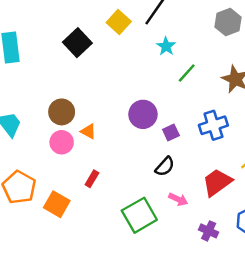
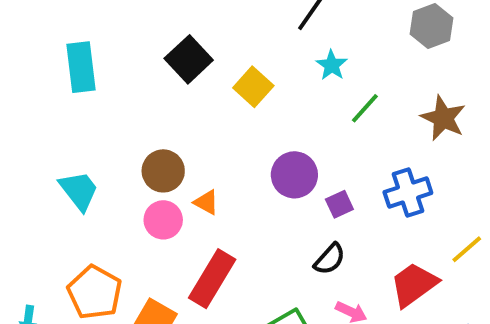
yellow square: (119, 22) -> (253, 87), moved
red rectangle: (92, 179) -> (212, 279), size x2.0

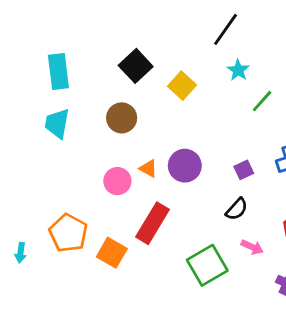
brown circle: (163, 171) -> (122, 118), moved
purple circle: (294, 175) -> (185, 166), moved
cyan trapezoid: (79, 191) -> (57, 124), moved, turned -132

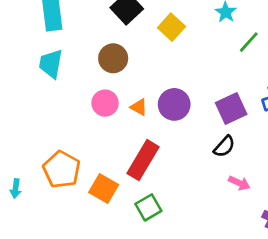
purple square: (244, 170) -> (231, 108), size x1.6
pink circle: (117, 181) -> (105, 103), moved
green square: (207, 265) -> (148, 207), moved, size x0.7

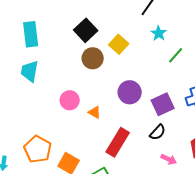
brown circle: (113, 58) -> (93, 58), moved
purple circle: (174, 104) -> (130, 92), moved
orange triangle: (139, 107) -> (95, 112), moved
red rectangle: (143, 160) -> (118, 142), moved

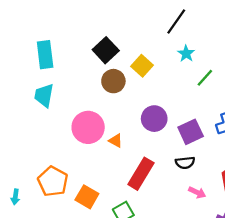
pink circle: (70, 100) -> (88, 127), size x1.5
black semicircle: (158, 132) -> (185, 163), turned 42

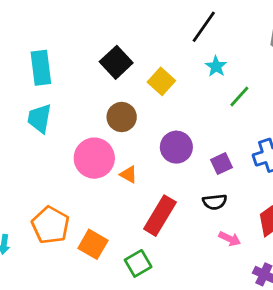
brown circle: (113, 81) -> (122, 117), moved
purple square: (191, 132) -> (222, 164), size x0.7

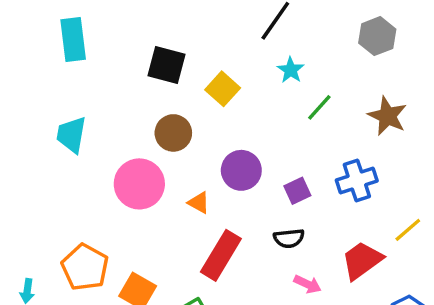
black square: (116, 62) -> (167, 65), turned -32
cyan rectangle: (41, 68) -> (73, 39), moved
orange triangle: (128, 174) -> (199, 203), moved

